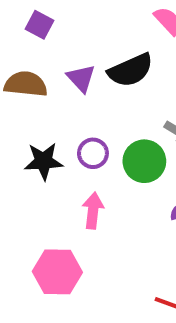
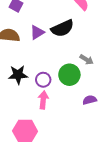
purple triangle: (81, 78) -> (37, 32), turned 42
purple circle: (93, 153) -> (43, 80), moved

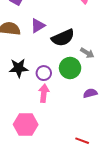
black semicircle: (62, 28) -> (63, 38), moved

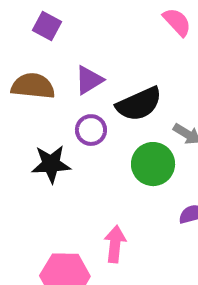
purple circle: (44, 73) -> (91, 130), moved
pink arrow: (44, 93) -> (115, 244), moved

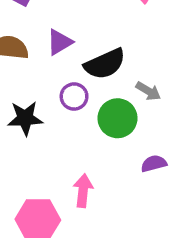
purple circle: (91, 130) -> (74, 97), moved

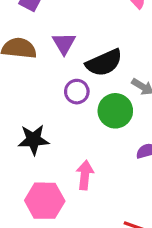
purple triangle: (60, 42) -> (64, 43), turned -30
black star: (25, 118) -> (33, 140), moved

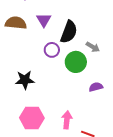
black semicircle: (104, 63) -> (69, 32), turned -45
pink arrow: (85, 175) -> (67, 120), moved

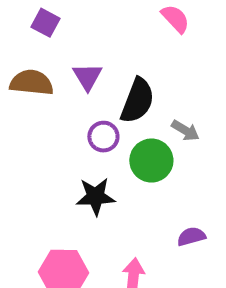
black star: (25, 80) -> (95, 196), moved
purple semicircle: (96, 87) -> (191, 236), moved

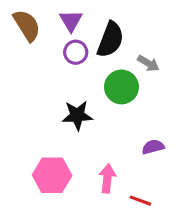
brown semicircle: (32, 83) -> (27, 25), turned 52
purple circle: (103, 137) -> (76, 52), moved

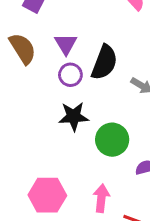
green circle: (121, 87) -> (112, 140), moved
black star: (77, 115) -> (74, 116), moved

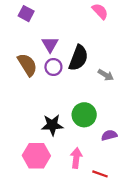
brown semicircle: (23, 49) -> (27, 65), moved
black star: (74, 116) -> (52, 125), moved

